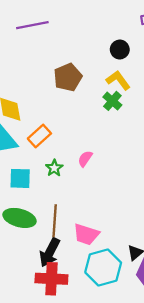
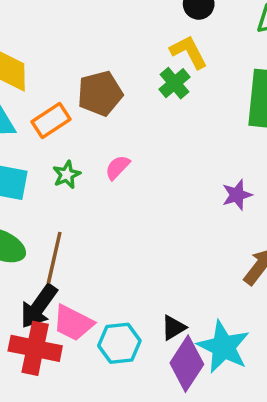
brown pentagon: (68, 77) -> (100, 93), moved
pink trapezoid: (86, 234) -> (73, 323), moved
cyan hexagon: (103, 268) -> (119, 343), size x0.7

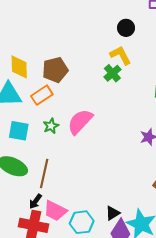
brown pentagon: (100, 93) -> (55, 70), moved
pink semicircle: (118, 167) -> (80, 122), size x1.8
black arrow: (39, 306) -> (35, 201), size x0.6

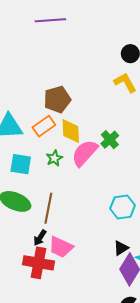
yellow diamond: (19, 67) -> (71, 131), moved
green cross: (112, 73) -> (110, 140), moved
cyan hexagon: (82, 222) -> (123, 207), moved

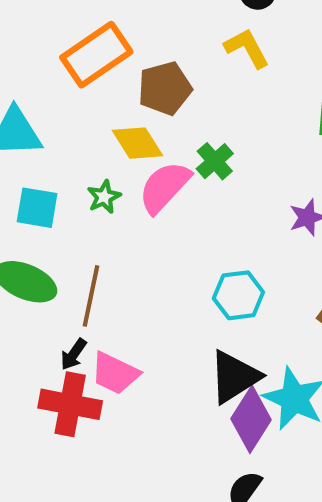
brown pentagon: (57, 99) -> (165, 88), moved
orange rectangle: (44, 126) -> (96, 55), moved, size x1.5
yellow diamond: (71, 131) -> (138, 143), turned -30
black triangle: (121, 248) -> (234, 377), size x1.8

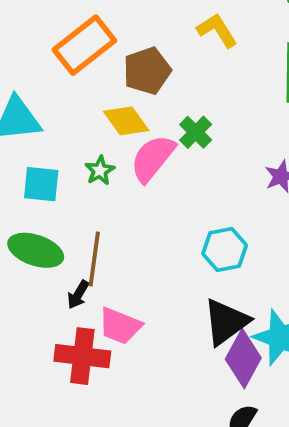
black arrow: (74, 354) -> (78, 295), moved

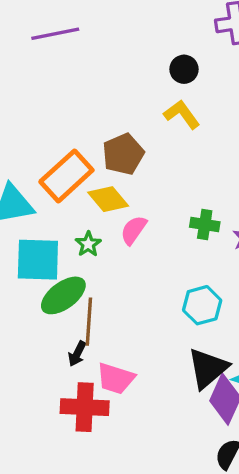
orange rectangle: (84, 45) -> (66, 176), moved
green cross: (196, 132) -> (205, 225), moved, turned -32
pink semicircle: (153, 158) -> (134, 230), size x0.7
cyan square: (41, 184) -> (38, 260), size x1.4
green ellipse: (36, 250) -> (63, 295), moved, turned -51

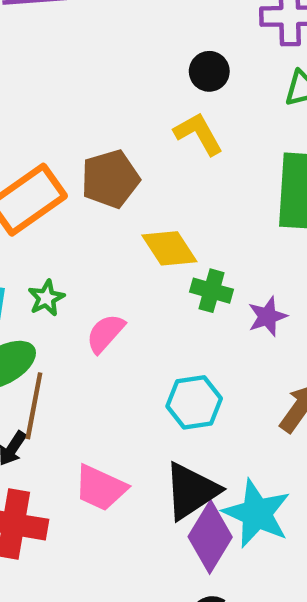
yellow diamond: (108, 199) -> (169, 248), moved
pink semicircle: (134, 230) -> (105, 333), moved
pink trapezoid: (116, 378) -> (100, 488), moved

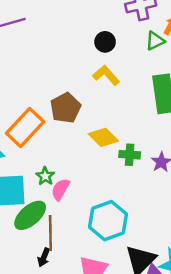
pink semicircle: (105, 333) -> (60, 189), moved
cyan hexagon: (194, 402) -> (108, 221), moved, size x1.4

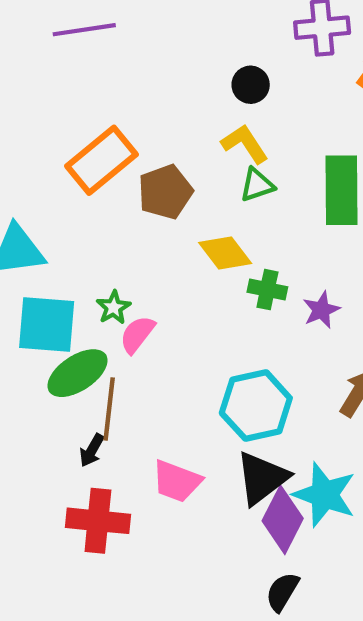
green triangle: (155, 41) -> (257, 185), moved
orange rectangle: (25, 127) -> (101, 160), moved
cyan hexagon: (108, 221) -> (256, 406), moved

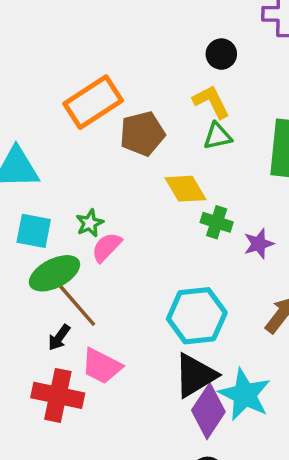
cyan square: (47, 324) -> (34, 231), size x0.7
brown line: (109, 409) -> (77, 305), turned -54
pink trapezoid: (177, 481) -> (102, 366), moved

